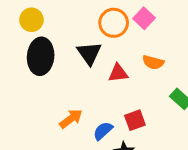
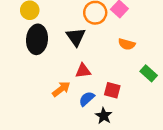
red triangle: (118, 73) -> (83, 71), moved
red square: (135, 120) -> (112, 90), turned 35

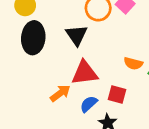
orange semicircle: (127, 44) -> (133, 63), moved
red triangle: (83, 71) -> (85, 73), size x1.5

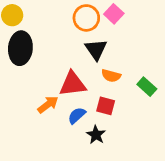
black triangle: (77, 35) -> (96, 50), moved
orange semicircle: (133, 63) -> (111, 76), moved

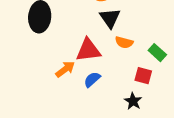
red square: (106, 106) -> (143, 76), moved
black star: (96, 135) -> (133, 101), moved

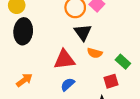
orange arrow: (65, 69) -> (24, 80), moved
red square: (143, 76) -> (111, 81), turned -32

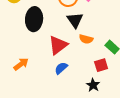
black ellipse: (23, 31) -> (34, 19), moved
red triangle: (64, 59) -> (58, 45), turned -30

